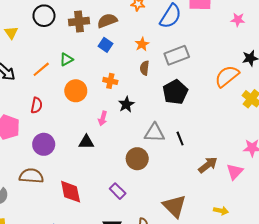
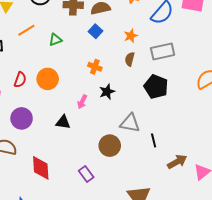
orange line: (41, 69) -> (26, 30), moved
orange circle: (76, 91) -> (48, 79), moved
black pentagon: (175, 92) -> (156, 87), turned -30
black line: (180, 139) -> (154, 140), moved

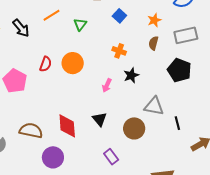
green triangle: (55, 40) -> (80, 24), turned -32
purple circle: (22, 118) -> (53, 157), moved
black triangle: (63, 122) -> (99, 119), moved, turned 42
red diamond: (41, 168) -> (67, 126), moved

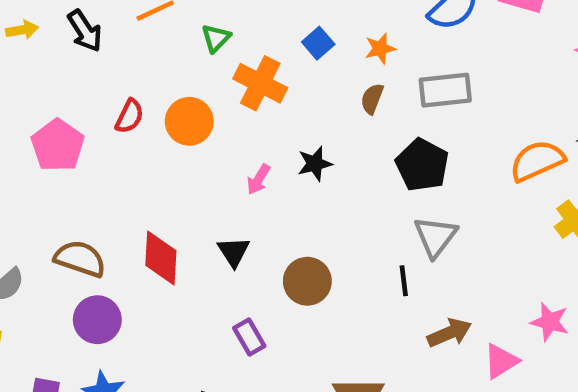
blue square: (119, 16) -> (318, 43), moved
orange cross: (119, 51) -> (260, 83), moved, size x1.6
gray triangle: (154, 106) -> (435, 237), moved, turned 50
purple circle: (53, 157) -> (97, 320), moved

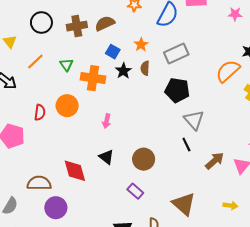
black star: (315, 164) -> (123, 71), moved
purple rectangle: (249, 337) -> (135, 191), moved

